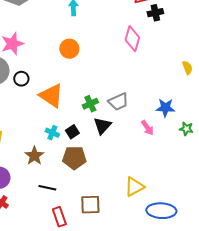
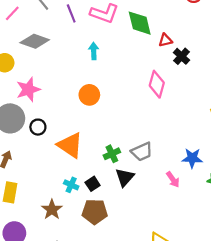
black cross: (155, 13) -> (181, 56), turned -35

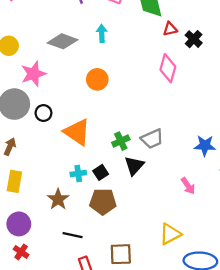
red triangle: (165, 40) -> (170, 29), moved
gray diamond: (35, 41) -> (63, 41), moved
pink arrow: (173, 180) -> (188, 186), moved
cyan cross: (71, 185) -> (78, 174), turned -32

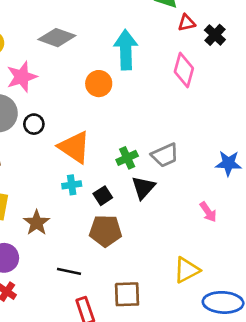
cyan arrow: (102, 33) -> (126, 50), moved, size x1.8
cyan cross: (78, 174) -> (72, 185), moved
brown star: (58, 199) -> (37, 223), moved

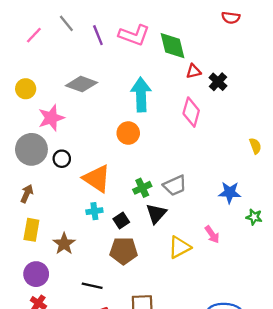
orange circle: (99, 84) -> (128, 133), moved
yellow triangle: (187, 270) -> (179, 247), moved

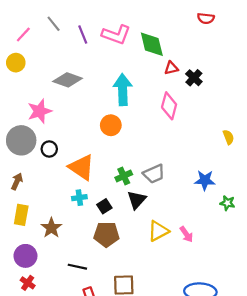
yellow circle: (26, 89) -> (16, 63), moved
pink arrow: (212, 234) -> (186, 234), moved

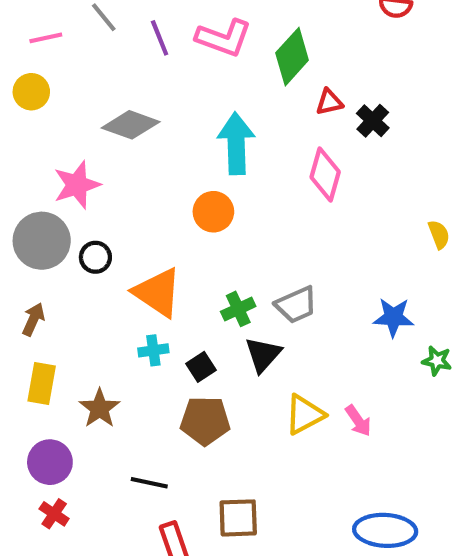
pink line: (23, 35) -> (46, 38), turned 35
green diamond: (152, 44) -> (292, 57), turned 56

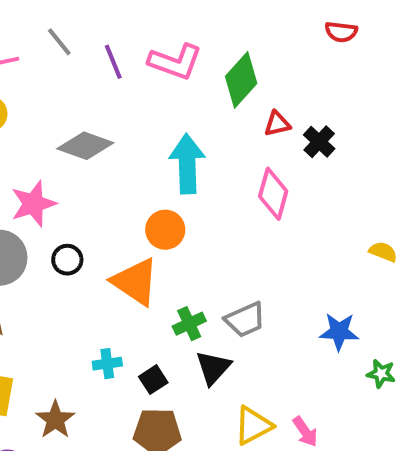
yellow semicircle: (439, 234) -> (383, 252), turned -48
black circle: (95, 257) -> (67, 260), moved
orange triangle: (158, 292) -> (135, 282), moved

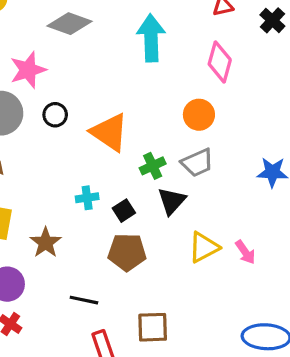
black cross: (319, 142) -> (272, 20), moved
orange circle: (165, 230) -> (199, 115), moved

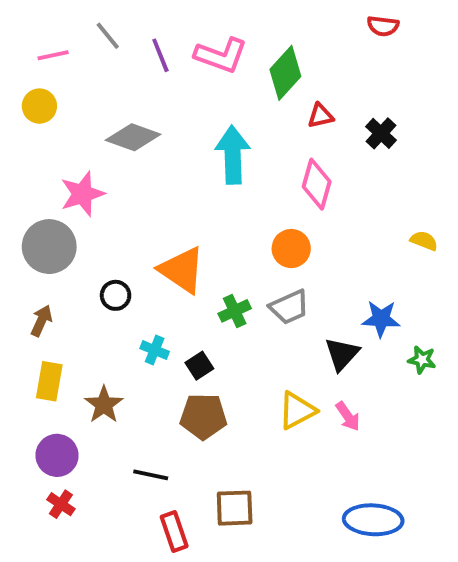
black circle: (55, 115) -> (116, 295), moved
cyan cross: (87, 198) -> (155, 350), turned 30
black triangle: (172, 201) -> (342, 354), moved

